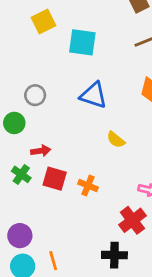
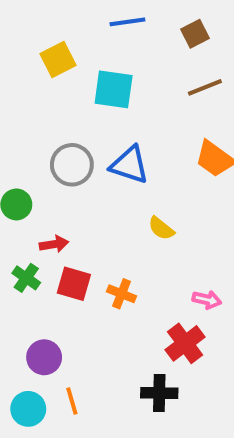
gray circle: (35, 95) -> (72, 165), moved, size x1.4
purple circle: (20, 236) -> (44, 357), moved

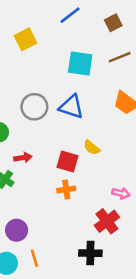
blue line: (127, 22) -> (70, 15), turned -30
cyan square: (114, 89) -> (80, 64), moved
red square: (74, 284) -> (67, 161), moved
orange cross: (122, 294) -> (66, 189), turned -30

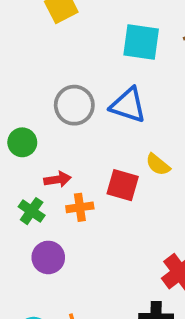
orange cross: (66, 189) -> (80, 207), moved
purple circle: (17, 230) -> (48, 257), moved

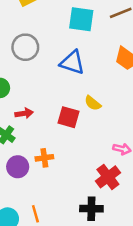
gray circle: (74, 105) -> (25, 47), moved
orange cross: (80, 207) -> (44, 158), moved

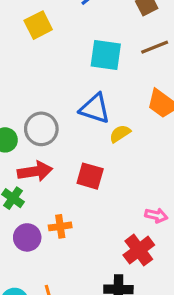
gray circle: (25, 47) -> (41, 129), moved
yellow semicircle: (93, 103) -> (120, 134), moved, turned 108
red arrow: (24, 113) -> (35, 171), size x1.5

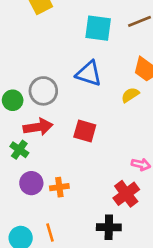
yellow semicircle: (120, 134) -> (130, 95), moved
orange cross: (60, 226) -> (59, 187), moved

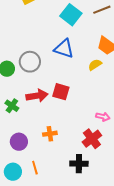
cyan square: (98, 28) -> (71, 15), turned 30
red arrow: (38, 127) -> (37, 96), moved
purple circle: (31, 183) -> (19, 142), moved
orange cross: (59, 187) -> (50, 134), moved

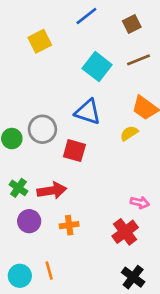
red square: (61, 92) -> (74, 151), moved
red arrow: (37, 96) -> (52, 191), moved
purple circle: (19, 142) -> (29, 221), moved
black cross: (79, 164) -> (133, 277), moved, turned 36

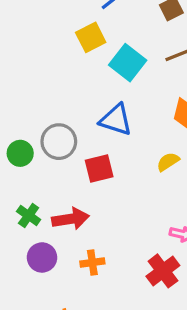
yellow square: (40, 41) -> (91, 37), moved
yellow semicircle: (129, 133) -> (168, 162), moved
red square: (74, 151) -> (99, 168), turned -30

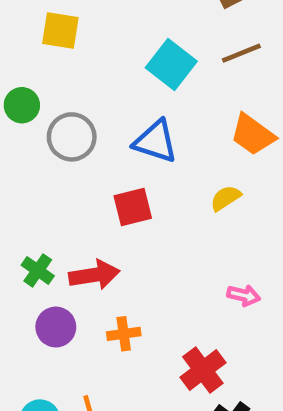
yellow square: (91, 37) -> (60, 31), moved, turned 36
gray circle: (59, 142) -> (72, 137), moved
green circle: (20, 153) -> (22, 105), moved
red cross: (163, 271) -> (203, 370), moved

